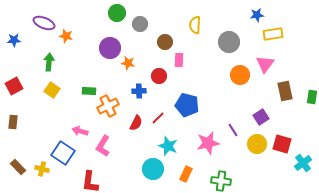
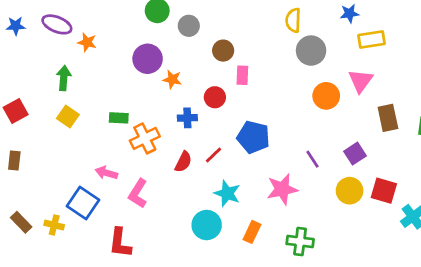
yellow semicircle: (195, 25) -> (293, 20), moved
blue star: (14, 40) -> (16, 26), moved
purple line: (233, 130) -> (312, 159), moved

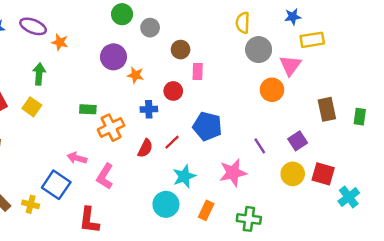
pink triangle: (361, 81) -> (290, 65), moved
yellow square: (68, 116) -> (32, 107), moved
cyan star: (227, 193) -> (184, 176), turned 30

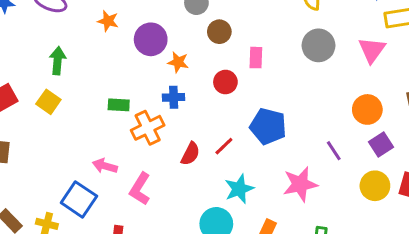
orange star: (60, 42) -> (108, 21), moved
brown circle: (181, 50) -> (219, 32), moved
gray circle: (259, 50) -> (318, 45), moved
orange circle: (272, 90) -> (367, 109), moved
blue cross: (149, 109) -> (174, 97), moved

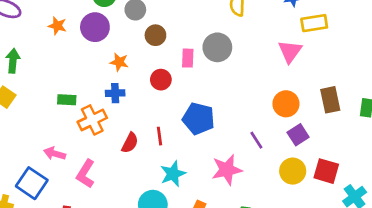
purple circle: (151, 39) -> (95, 27), moved
gray circle: (318, 45) -> (217, 47), moved
red line: (224, 146) -> (160, 136), turned -54

